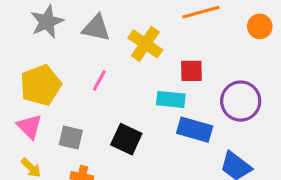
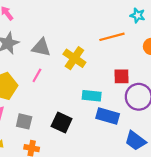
red square: (191, 71) -> (122, 76), moved
pink line: (99, 80) -> (37, 75), moved

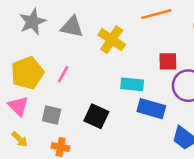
pink line: (37, 75) -> (63, 74), moved

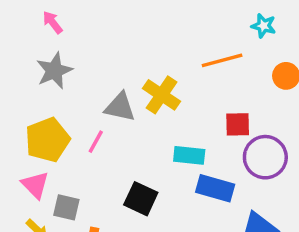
gray triangle: (72, 27) -> (120, 107), moved
gray square: (52, 115) -> (66, 207), moved

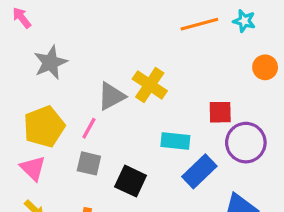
pink arrow: (53, 22) -> (22, 18), moved
orange line: (222, 60) -> (199, 24), moved
gray triangle: (120, 107) -> (111, 96), turned -40
blue rectangle: (215, 188) -> (199, 171), turned -60
gray square: (66, 207) -> (89, 163), moved

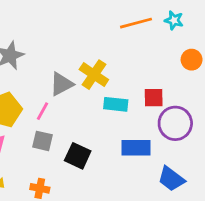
cyan rectangle: (175, 141) -> (116, 104), moved
blue rectangle: (199, 171) -> (136, 148), turned 44

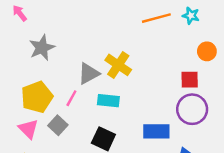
red square: (154, 98) -> (190, 80), moved
cyan rectangle: (116, 104) -> (108, 101), moved
gray square: (42, 141) -> (58, 125), moved, turned 30

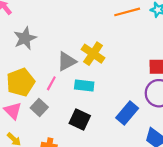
blue rectangle: (156, 131) -> (127, 113), turned -50

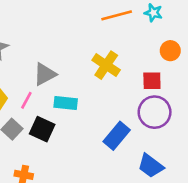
yellow cross: (93, 54) -> (106, 65), moved
black square: (80, 120) -> (42, 129), moved

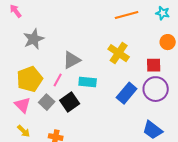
cyan star: (153, 13) -> (163, 13), moved
black square: (42, 129) -> (70, 102), turned 30
blue rectangle: (117, 136) -> (127, 93), moved

